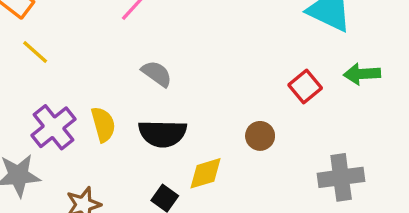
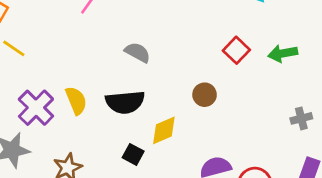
gray semicircle: (157, 74) -> (138, 52), moved
green arrow: (362, 74) -> (283, 53), moved
gray cross: (341, 177) -> (301, 118), moved, size x0.6

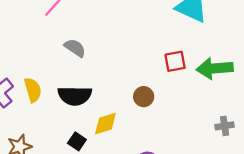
red square: (236, 50) -> (175, 61), turned 30
gray semicircle: (138, 52) -> (75, 48), moved
green arrow: (283, 53) -> (215, 68), size x1.4

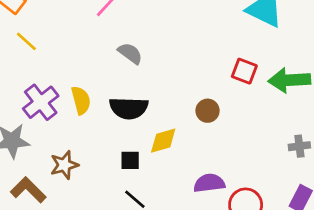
red square: (175, 61) -> (244, 71), turned 30
black square: (77, 141) -> (130, 160), turned -36

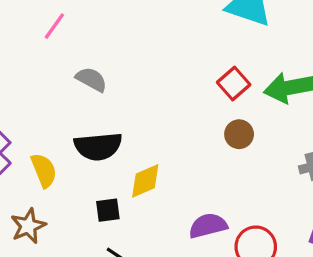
red square: (244, 71) -> (234, 83), turned 35
yellow semicircle: (81, 100) -> (44, 170), moved
brown circle: (208, 111) -> (239, 134), moved

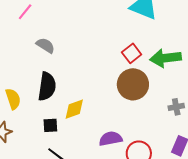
brown circle: (239, 134) -> (133, 84), size x1.8
black semicircle: (98, 146) -> (47, 86), turned -80

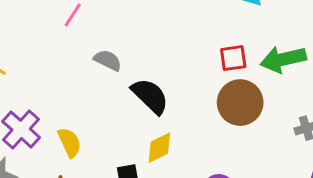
red square: (132, 53) -> (233, 58), turned 36
black semicircle: (47, 86) -> (150, 96), moved, turned -48

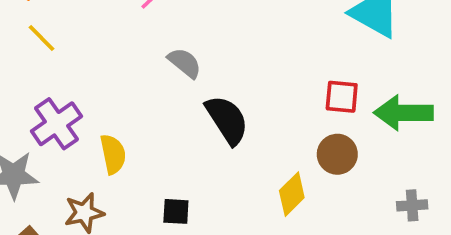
brown circle: (240, 103) -> (337, 154), size x0.7
yellow diamond: (159, 148) -> (292, 194), moved, turned -32

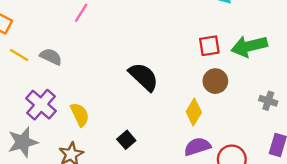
gray semicircle: (185, 63) -> (51, 57), moved
gray cross: (412, 205) -> (268, 101), turned 36
black square: (176, 211) -> (126, 140), turned -30

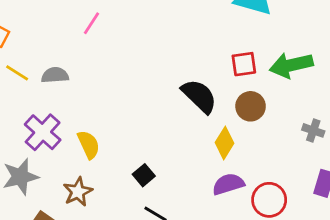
gray semicircle: (51, 57) -> (55, 75), turned -30
black semicircle: (144, 77) -> (199, 96), moved

